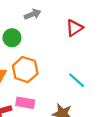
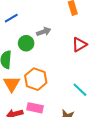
green circle: (12, 38) -> (26, 43), moved

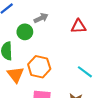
red triangle: (79, 45) -> (79, 26), turned 35

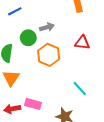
orange hexagon: (39, 67) -> (49, 55), moved

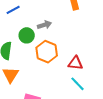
red triangle: (82, 43) -> (75, 63), moved

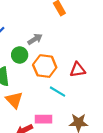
cyan line: (77, 84) -> (57, 92), moved

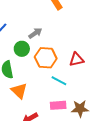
pink rectangle: (43, 119) -> (58, 105), moved

